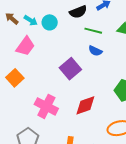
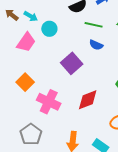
cyan circle: (50, 22) -> (49, 29), moved
orange square: (15, 78) -> (25, 82), moved

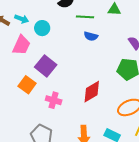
purple square: (72, 63) -> (46, 66), moved
pink cross: (49, 102) -> (54, 100), size x0.7

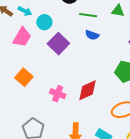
purple square: (46, 66) -> (58, 44), moved
pink cross: (54, 100) -> (58, 94), moved

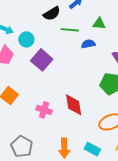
blue semicircle: (92, 35) -> (88, 44), moved, turned 152
red diamond: (88, 90) -> (74, 105), turned -70

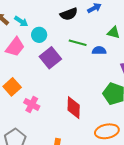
green line: (70, 30) -> (78, 43), moved
pink cross: (44, 110) -> (32, 104), moved

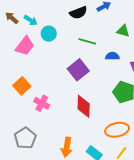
blue semicircle: (99, 50) -> (112, 56), moved
purple square: (50, 58) -> (78, 70), moved

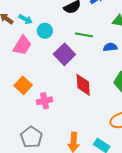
purple square: (78, 70) -> (64, 54), moved
pink cross: (42, 103) -> (45, 101), turned -35
red diamond: (84, 106) -> (83, 85), moved

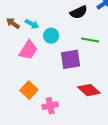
purple square: (64, 54) -> (70, 59), turned 35
red diamond: (83, 85) -> (89, 90), turned -45

